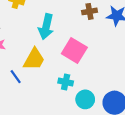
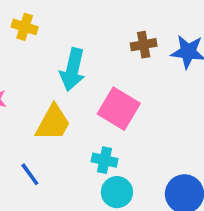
blue line: (16, 77) -> (30, 174), moved
cyan circle: (85, 99) -> (117, 192), moved

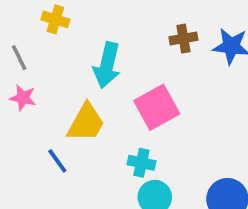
pink square: (119, 109) -> (157, 107), turned 30
blue line: (30, 174) -> (57, 161), moved

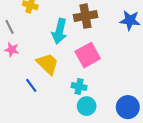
brown cross: (183, 39) -> (85, 16), moved, size x1.5
yellow trapezoid: (86, 123) -> (48, 64), turned -75

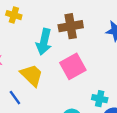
cyan cross: (79, 87) -> (100, 99), moved

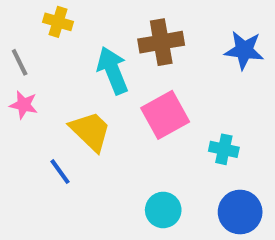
cyan arrow: (44, 42) -> (113, 70), turned 145
cyan cross: (100, 99) -> (224, 149), moved

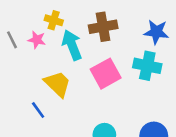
yellow cross: (58, 22) -> (54, 20), moved
pink star: (24, 105) -> (37, 40), moved
cyan cross: (224, 149) -> (147, 66), moved, size x1.5

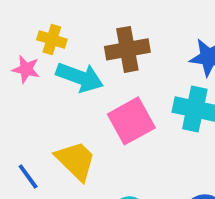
cyan arrow: (72, 45) -> (80, 77), turned 132
yellow trapezoid: (58, 84) -> (76, 161), moved

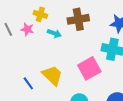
cyan arrow: (80, 77) -> (54, 33), size x0.6
pink square: (131, 121) -> (89, 68), moved

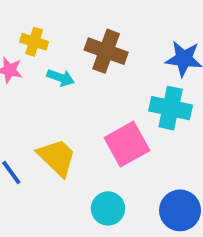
brown cross: (78, 19) -> (106, 51), turned 30

